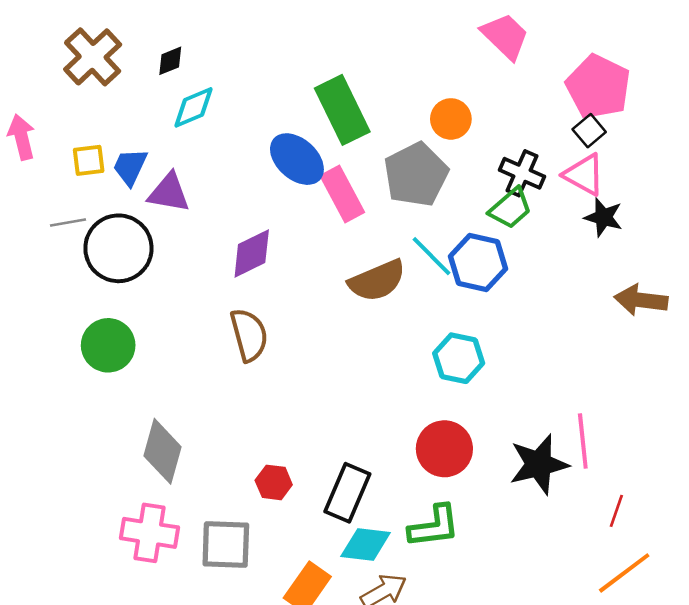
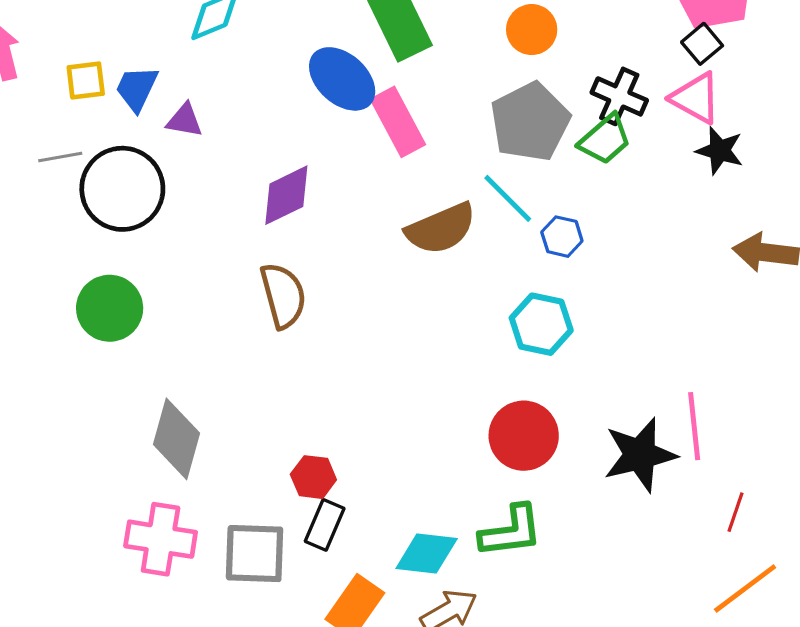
gray pentagon: (416, 175) -> (530, 122), moved
purple triangle: (169, 193) -> (184, 120), size x0.7
blue hexagon: (478, 263) -> (562, 237), moved, size x0.6
black rectangle: (347, 493) -> (325, 525), moved, size x0.7

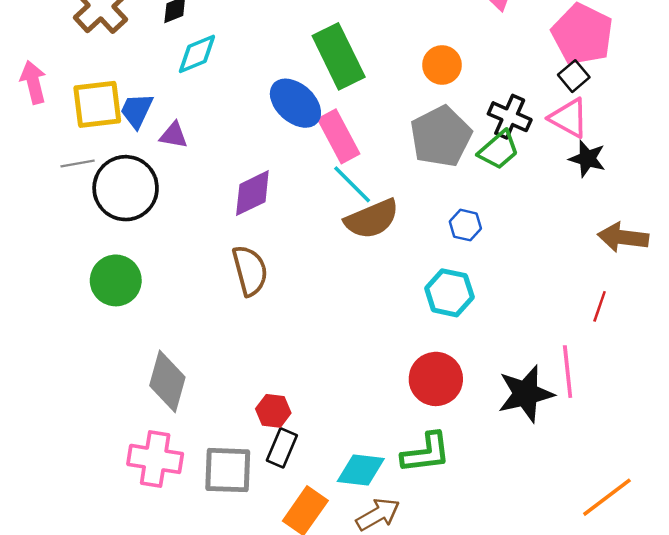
yellow square: (86, 81) -> (97, 104), size x1.6
cyan line: (508, 198) -> (352, 184), moved
red line: (735, 512) -> (600, 306), moved

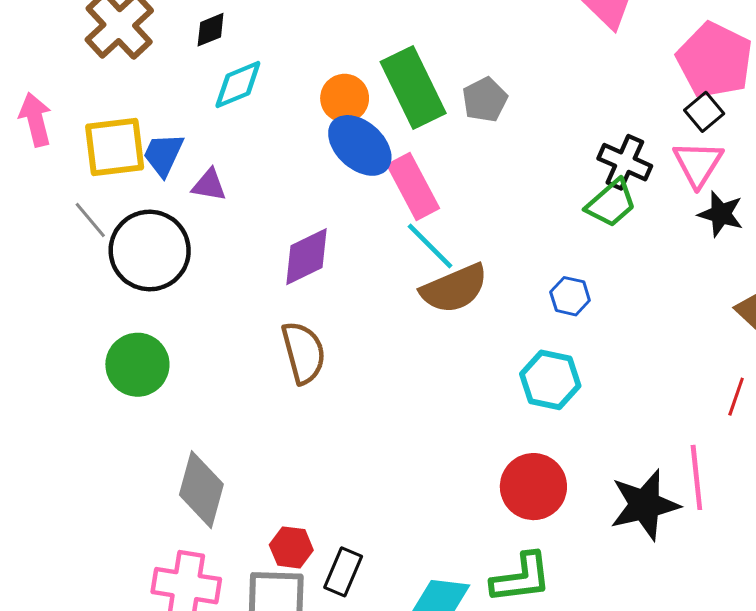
orange circle: (442, 65) -> (345, 98), moved
pink triangle: (569, 118) -> (698, 164), turned 33
gray pentagon: (441, 136) -> (485, 100), moved, size x0.6
gray line: (78, 163) -> (90, 220), turned 60
red hexagon: (273, 411) -> (291, 547), moved

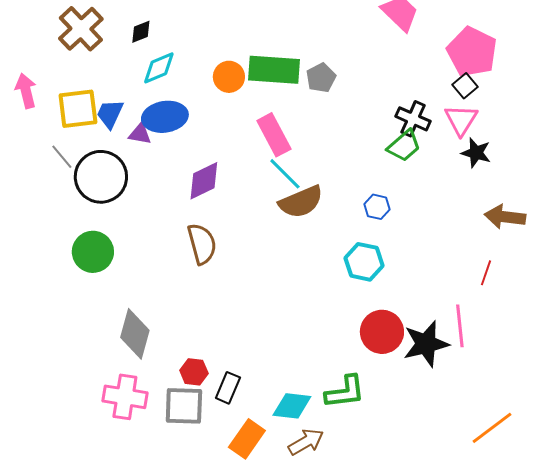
green rectangle: (413, 88) -> (274, 70), turned -60
blue ellipse: (360, 145) -> (165, 117), moved, turned -51
red circle: (533, 487) -> (382, 332), moved

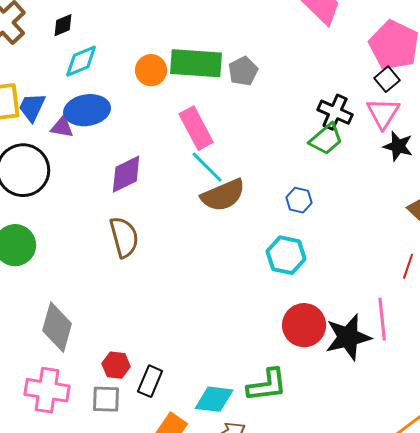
gray square: (184, 406) -> (106, 399), size x0.7

